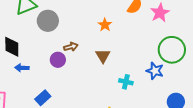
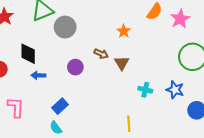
brown arrow: (71, 47) -> (101, 54), moved, turned 40
blue star: (155, 71) -> (175, 90), moved

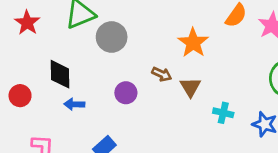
orange star: (124, 31) -> (193, 43), size x1.5
cyan cross: (145, 90) -> (223, 113), moved

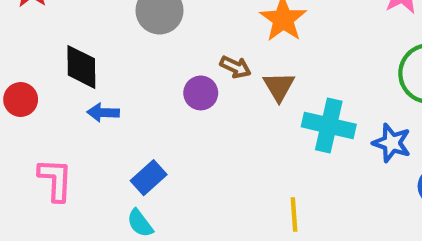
purple circle: (126, 93) -> (201, 93), moved
cyan cross: (223, 113) -> (329, 126), size x1.6

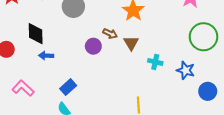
cyan cross: (329, 126) -> (155, 62), size x0.6
pink L-shape: (55, 180) -> (23, 88), turned -50

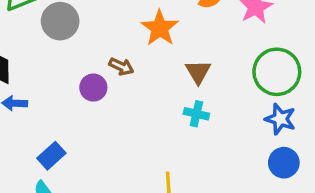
brown triangle: (131, 43) -> (198, 72), moved
blue star: (186, 70) -> (280, 119), moved

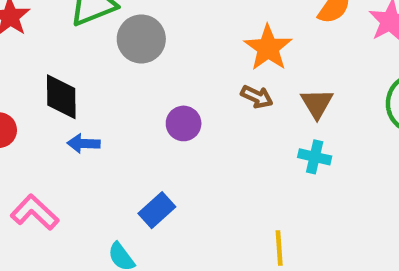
brown arrow: (121, 67) -> (257, 97), moved
blue rectangle: (51, 156) -> (157, 210), moved

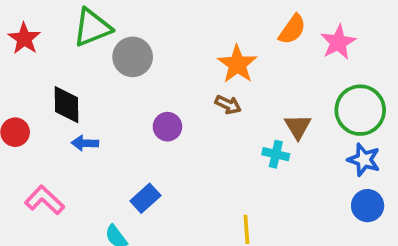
brown triangle: (317, 103) -> (298, 127), moved

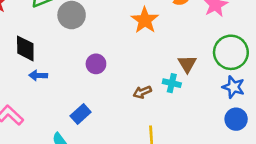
brown arrow: (228, 105) -> (142, 92), moved, turned 132

